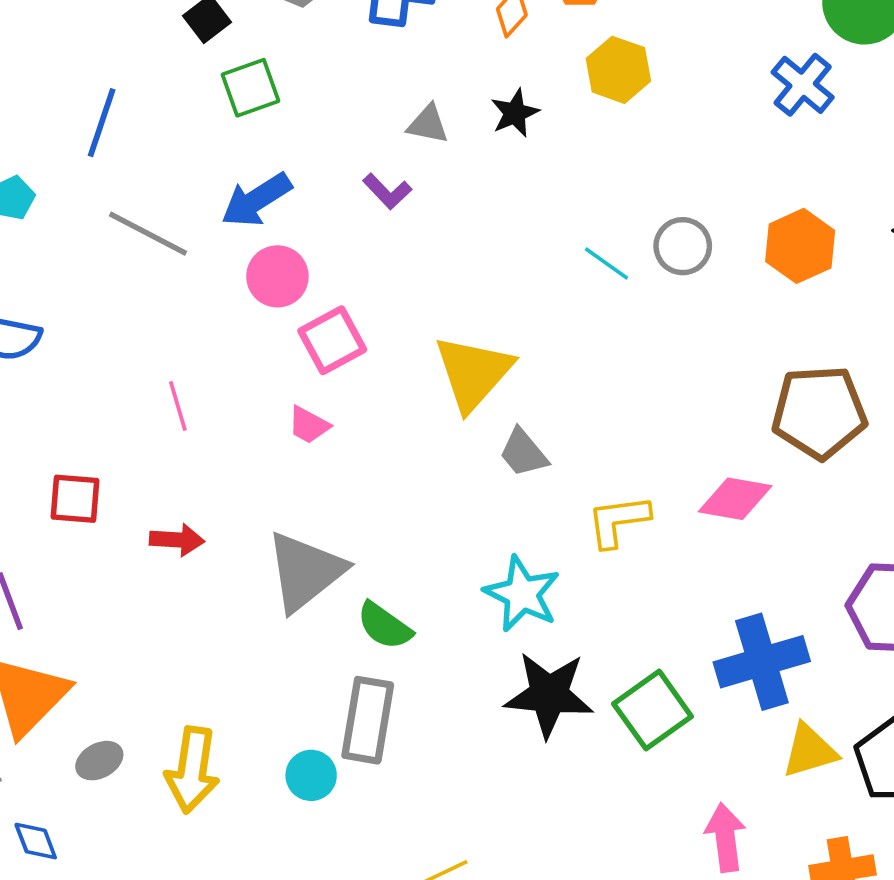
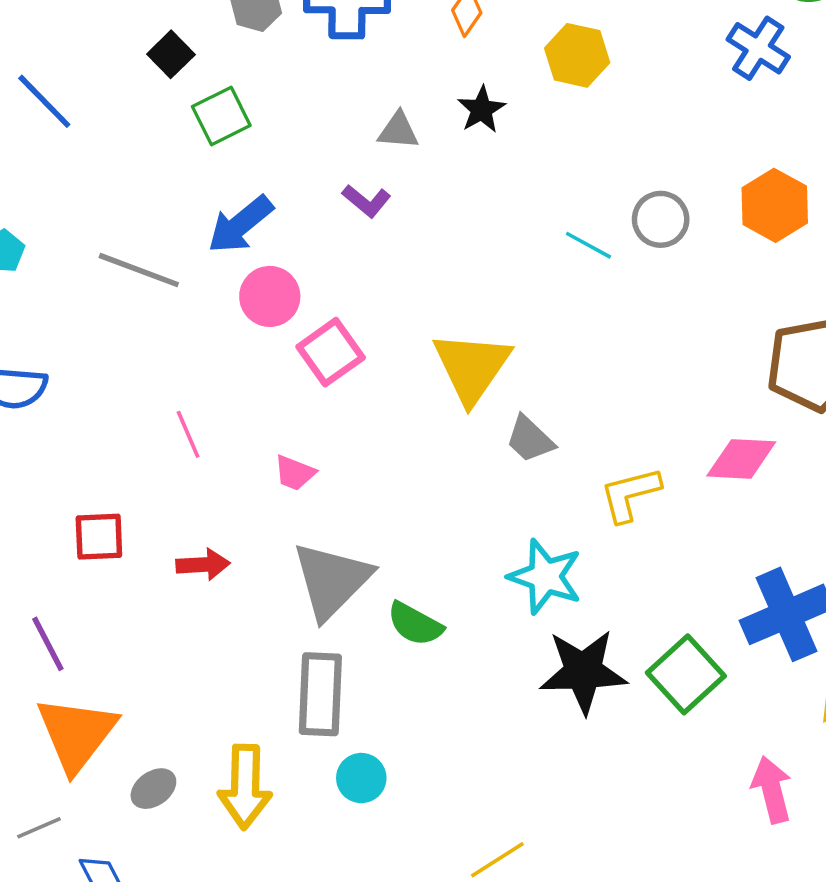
blue line: (102, 123) -> (44, 101), moved, turned -56
pink trapezoid: (309, 425) -> (295, 473), moved
gray rectangle: (368, 720) -> (320, 694), moved

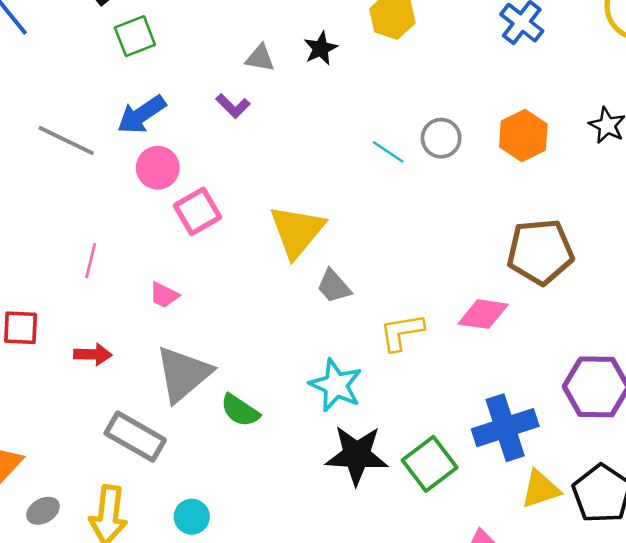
pink line: (188, 434) -> (91, 261), turned 32
gray rectangle: (320, 694) -> (135, 437), moved, turned -68

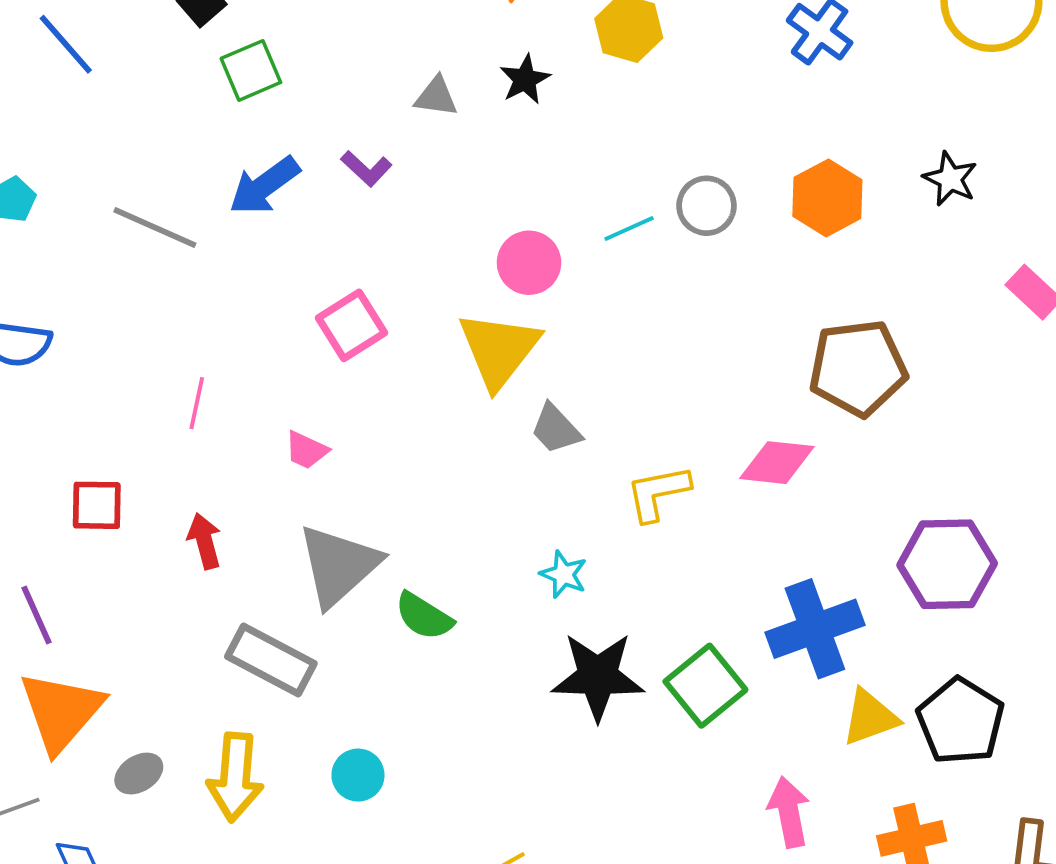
purple L-shape: (233, 106) -> (366, 169), moved
cyan line: (388, 152) -> (629, 229), turned -56
pink circle: (158, 168) -> (529, 263), moved
red arrow: (93, 354) -> (205, 541), turned -105
cyan star: (336, 385) -> (564, 574), size x0.6

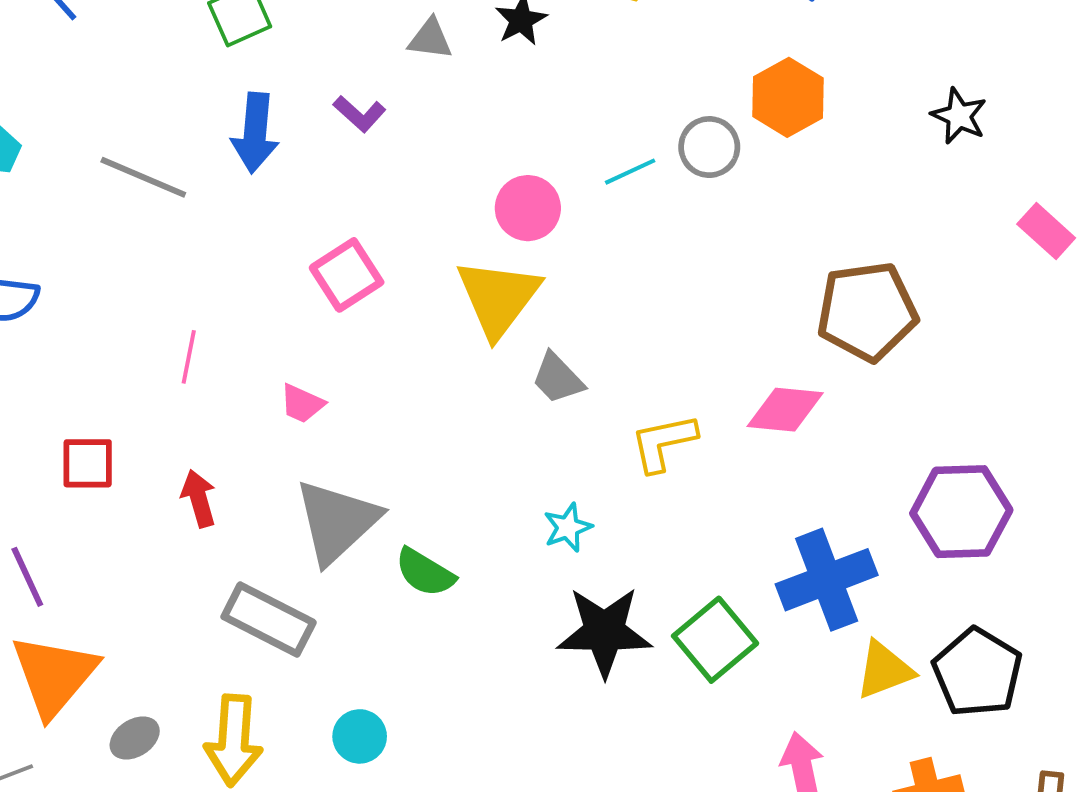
blue arrow: (264, 186) -> (255, 133), turned -48
orange hexagon: (827, 198) -> (788, 97), moved
cyan star: (564, 574) -> (568, 528), turned 30

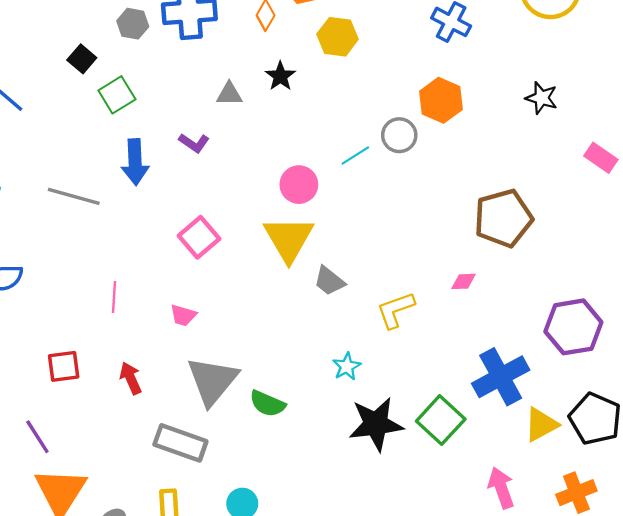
pink diamond: (785, 410) -> (463, 281), size x0.6

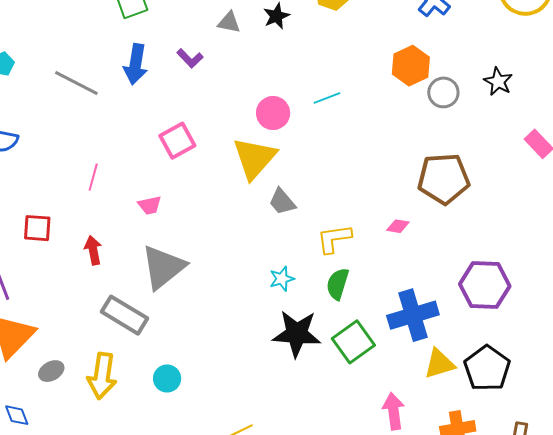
gray circle: (399, 135) -> (443, 92), moved
pink trapezoid: (183, 315) -> (150, 205), turned -40
green semicircle: (267, 404) -> (338, 284), moved, turned 72

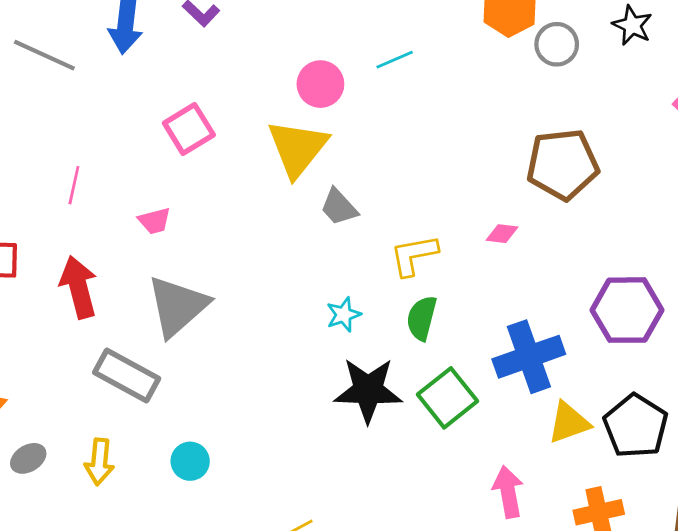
red arrow: (93, 250) -> (79, 287), size x1.5
yellow arrow: (102, 376) -> (99, 462), size x0.7

